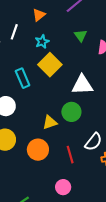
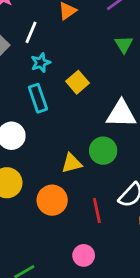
cyan star: (42, 42) -> (41, 63), moved
yellow square: (50, 65) -> (78, 82), size x0.7

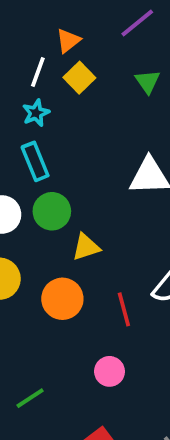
white line: (31, 32) -> (38, 72), moved
yellow square: (78, 82) -> (79, 78), moved
green circle: (103, 151) -> (52, 211), moved

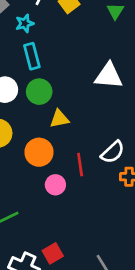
cyan star: (36, 113) -> (25, 23), moved
pink circle: (109, 371) -> (55, 185), moved

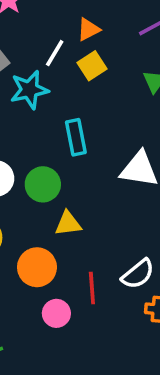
cyan star: (25, 23) -> (29, 90), size x1.5
cyan rectangle: (32, 56) -> (76, 137), moved

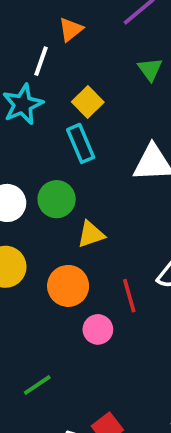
yellow square: (92, 66) -> (88, 102), moved

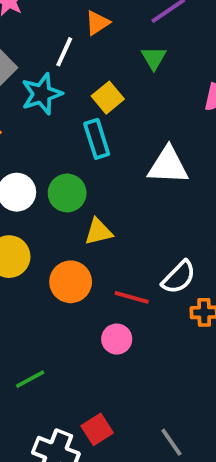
green triangle: (150, 69) -> (154, 58), moved
red line: (129, 296) -> (132, 297), turned -64
pink circle: (98, 329) -> (117, 339), moved

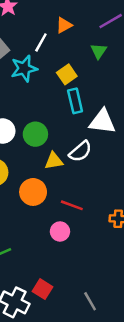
cyan rectangle: (97, 139) -> (75, 101), moved
white semicircle: (179, 277) -> (80, 151), moved
red square: (97, 429) -> (43, 289), turned -30

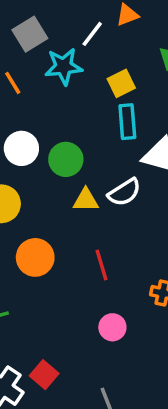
orange circle: (33, 192) -> (35, 257), moved
red line: (72, 205) -> (102, 265), turned 45
pink circle: (60, 231) -> (112, 327), moved

